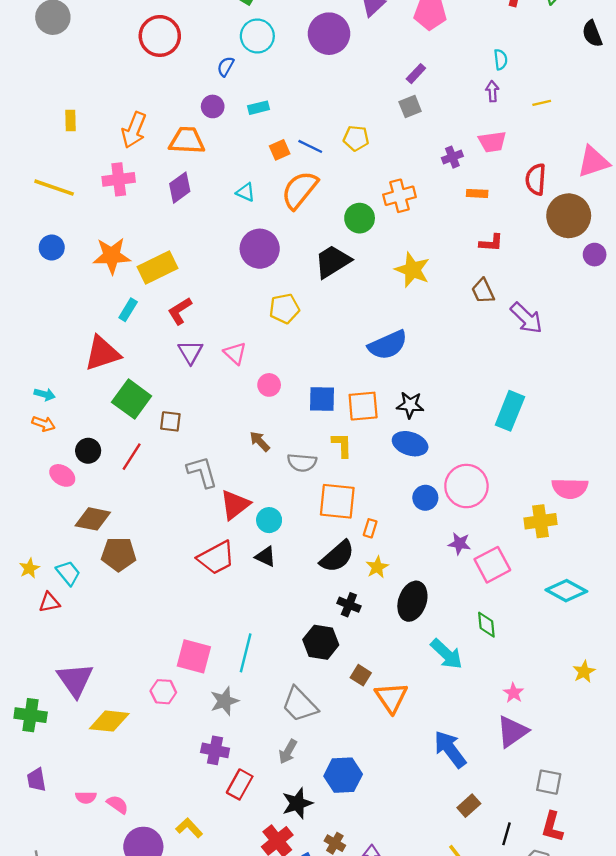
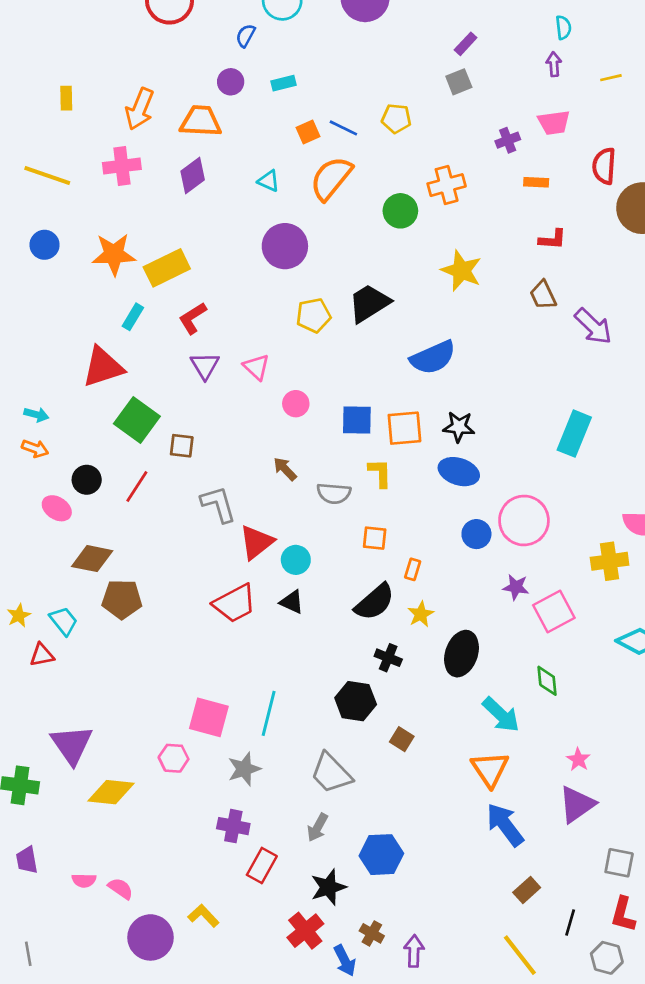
black trapezoid: (333, 262) -> (369, 303), moved
orange square: (337, 501) -> (375, 538), size x0.6
orange triangle: (391, 698) -> (490, 769), moved

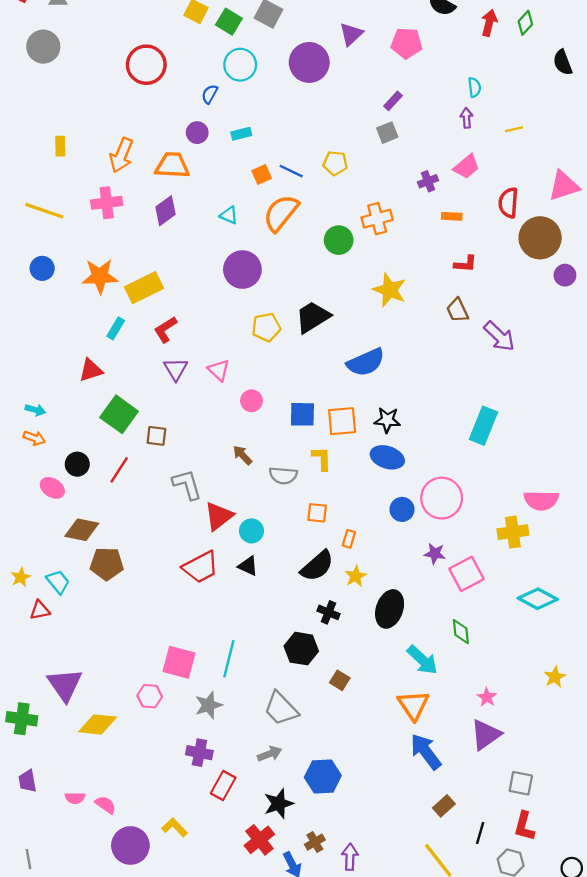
pink trapezoid: (554, 123) -> (466, 167), turned -32
red triangle: (103, 367) -> (91, 370), size x0.7
gray arrow: (318, 827) -> (270, 754), turned -140
brown cross: (372, 933) -> (315, 842), turned 30

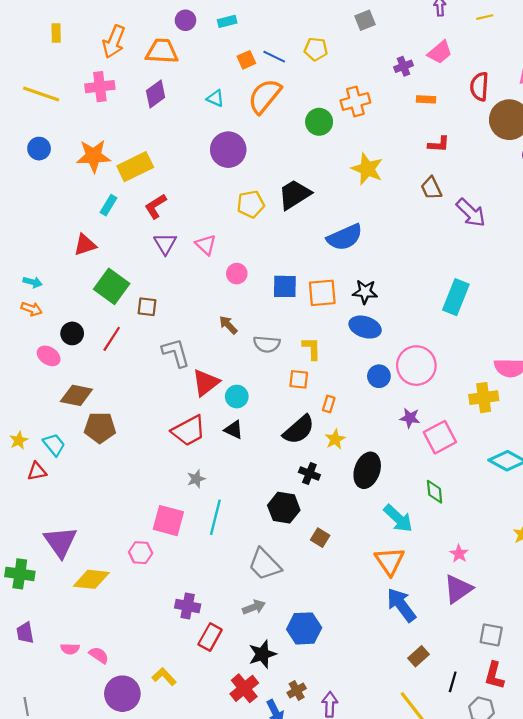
yellow L-shape: (322, 458) -> (312, 348), moved
gray star: (208, 705) -> (196, 479), moved, size x0.7

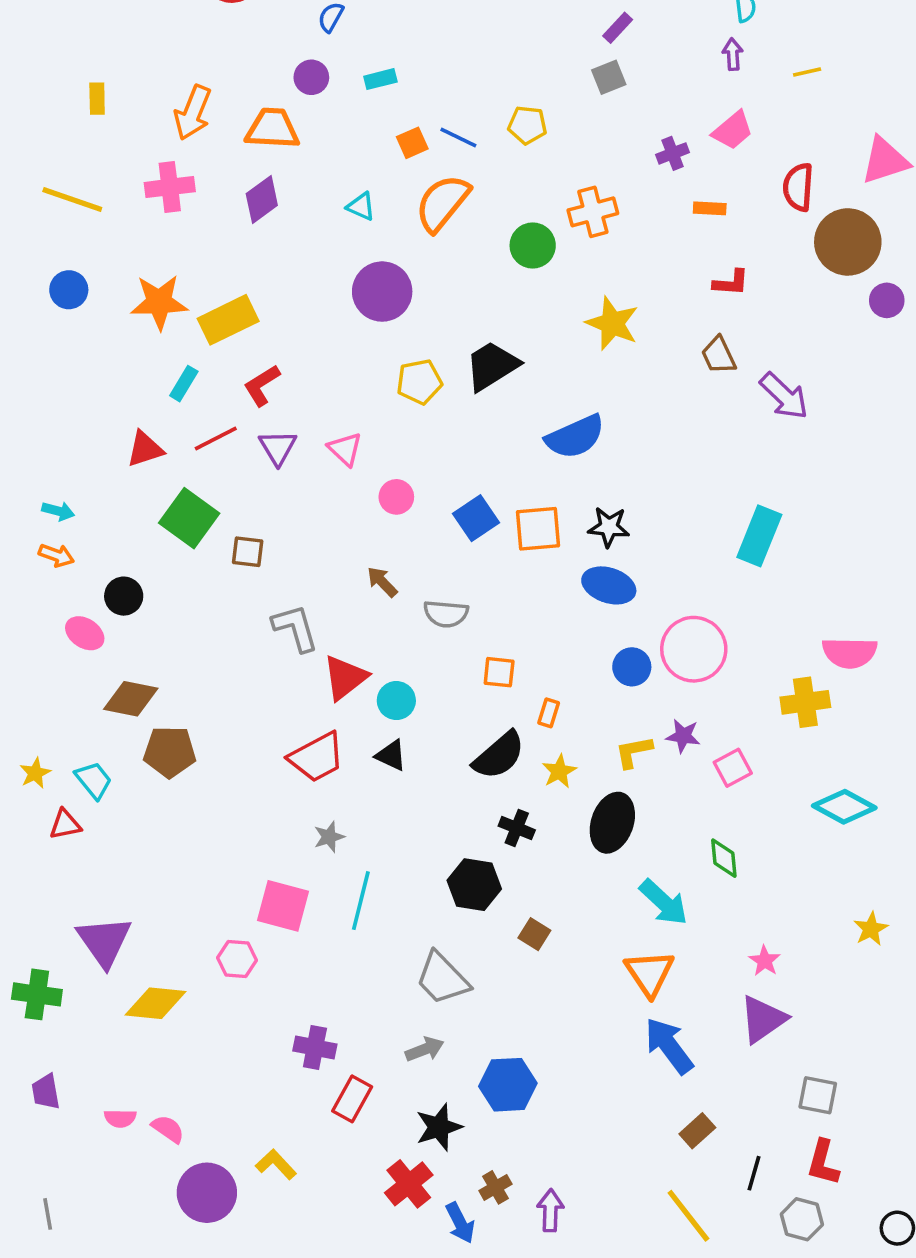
blue square: (285, 286) -> (476, 518), turned -35
red line: (112, 339) -> (216, 438), moved, turned 30
yellow L-shape: (312, 348) -> (634, 752), moved, turned -100
pink square: (440, 437) -> (733, 768), size x0.7

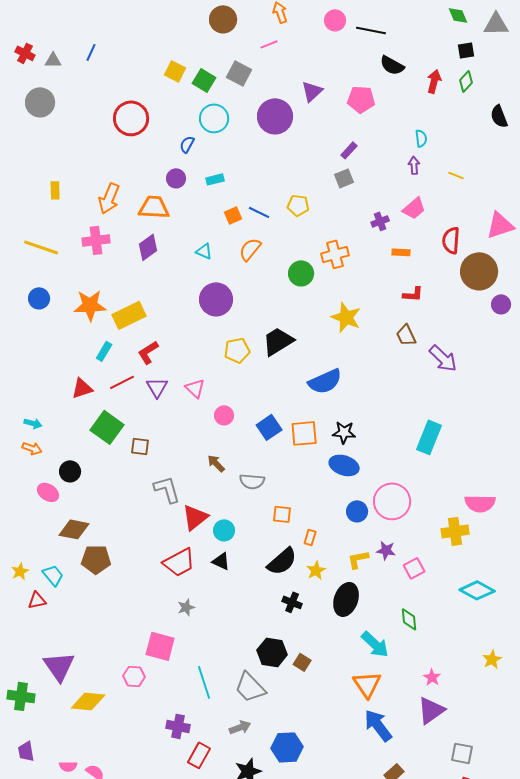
yellow line: (807, 72) -> (456, 175), turned 35
orange semicircle: (442, 203) -> (250, 249), size x0.7
black hexagon: (474, 885) -> (272, 652), moved
cyan line: (361, 901) -> (204, 682), moved, turned -32

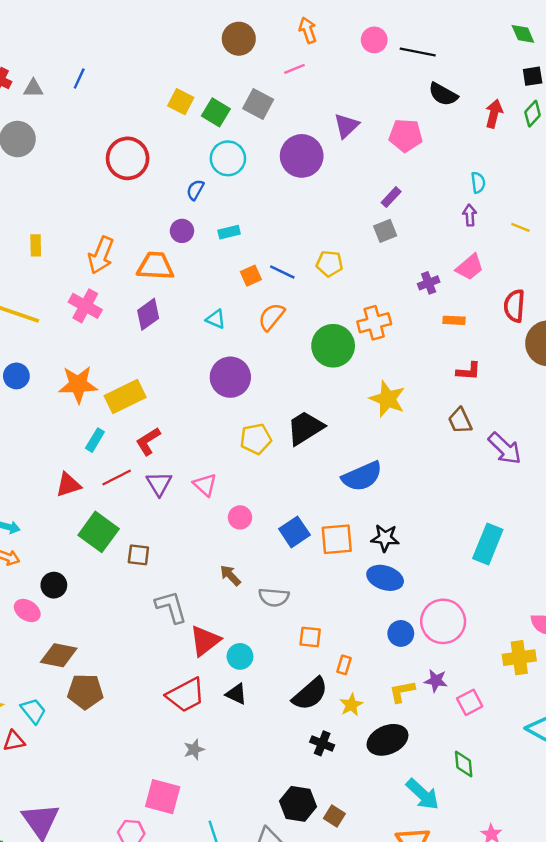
pink cross: (96, 240) -> (85, 306), turned 36
green circle: (301, 273) -> (333, 346), size x1.4
black ellipse: (346, 599) -> (387, 740), turned 48

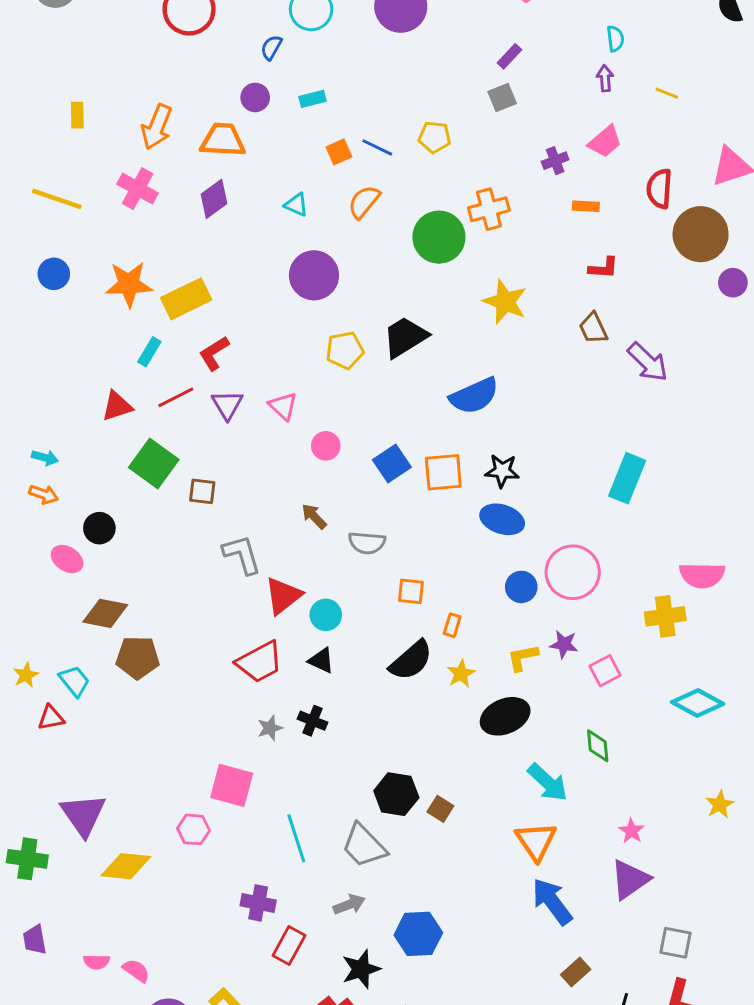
black cross: (322, 743) -> (313, 721), moved

